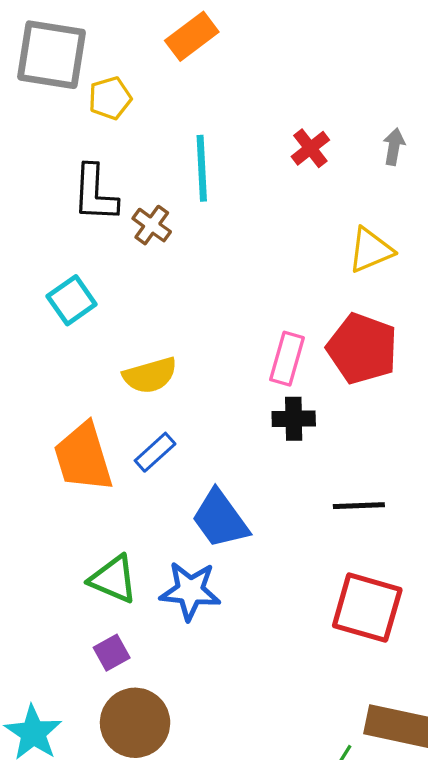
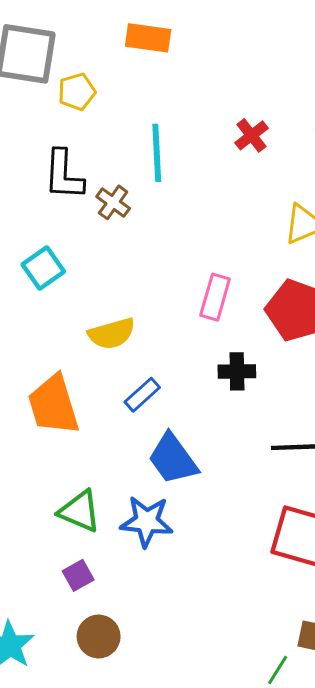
orange rectangle: (192, 36) -> (148, 38), turned 45
pink rectangle: (287, 359) -> (215, 297), moved
blue rectangle: (155, 452) -> (142, 395), moved
brown circle: (135, 723) -> (99, 636), size x0.7

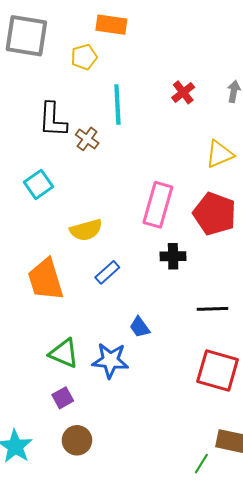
yellow pentagon: (77, 92) -> (84, 57), moved
pink rectangle: (215, 297) -> (158, 205), size x1.4
blue trapezoid: (173, 459) -> (140, 327), moved, size x0.6

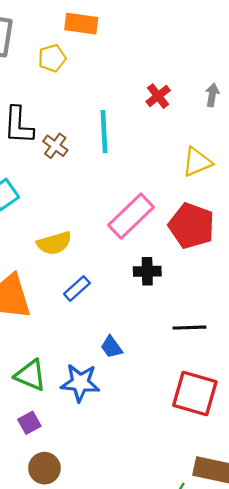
cyan line: (117, 105) -> (104, 132), moved
pink rectangle: (158, 205) -> (131, 216), turned 30

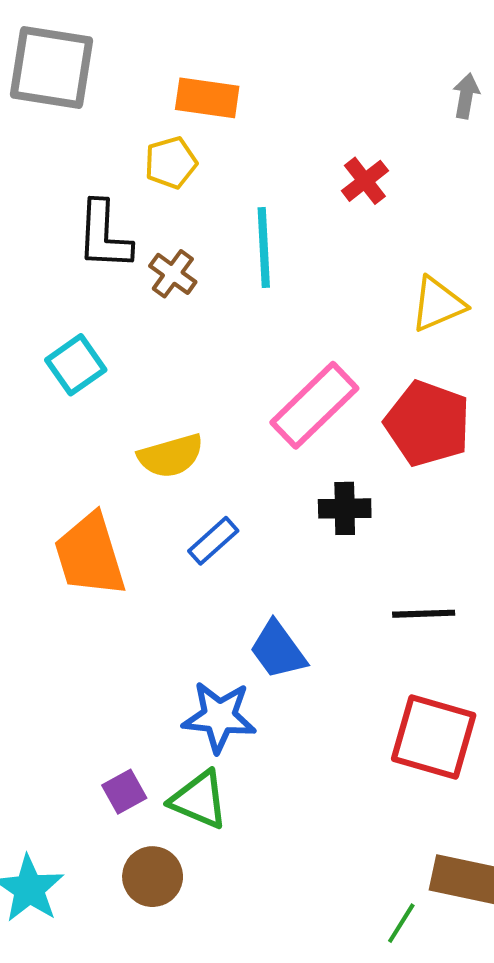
orange rectangle: (81, 24) -> (207, 98), moved
yellow pentagon: (52, 58) -> (171, 163), moved
gray arrow: (212, 95) -> (466, 96), moved
blue trapezoid: (112, 347) -> (278, 650), size x1.4
green triangle: (30, 375) -> (199, 800), moved

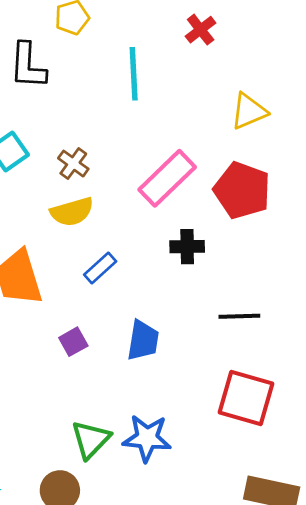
brown cross: (173, 274) -> (73, 164), moved
blue trapezoid: (278, 650) -> (143, 340), turned -135
blue star: (219, 717) -> (147, 438), moved
purple square: (124, 792) -> (73, 342), moved
green triangle: (199, 800) -> (91, 439), turned 51

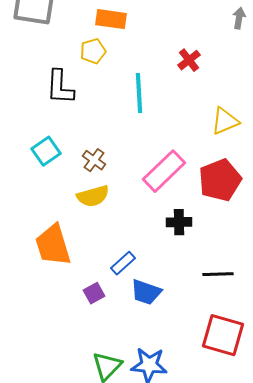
red pentagon: (242, 190) -> (220, 180), turned 30
blue rectangle: (100, 268) -> (123, 263), moved
blue trapezoid: (143, 340) -> (146, 292), turned 100

